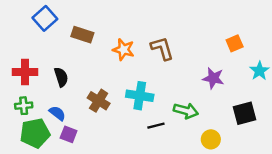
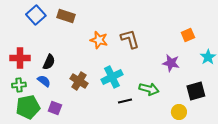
brown rectangle: (82, 35) -> (66, 16), moved
black semicircle: (61, 77) -> (49, 62), turned 42
cyan cross: (140, 96) -> (112, 77), turned -35
blue semicircle: (57, 113) -> (44, 81), moved
yellow circle: (211, 139) -> (179, 112), moved

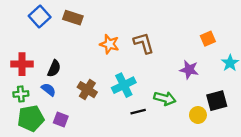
yellow circle: (179, 112) -> (198, 115), moved

